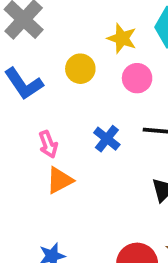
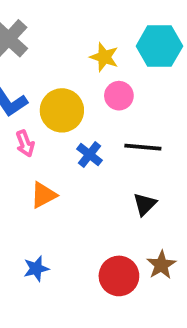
yellow circle: (80, 69) -> (62, 110), moved, size x1.5
pink arrow: (48, 144) -> (25, 144), moved

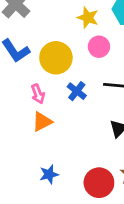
pink arrow: (25, 144) -> (38, 94), moved
blue star: (36, 269) -> (49, 174), moved

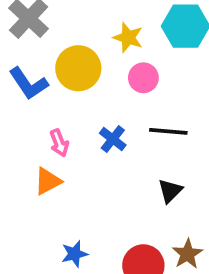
yellow circle: (56, 58) -> (78, 68), moved
orange triangle: (42, 122) -> (48, 181), moved

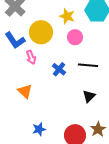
pink arrow: (59, 143) -> (31, 57), moved
orange triangle: (48, 181) -> (25, 91), turned -49

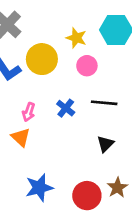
pink arrow: (31, 57) -> (29, 112), moved, turned 40
blue star: (39, 129) -> (39, 188), size x1.5

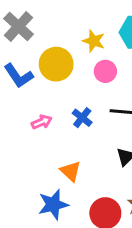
pink arrow: (29, 112) -> (42, 122), turned -132
orange triangle: (21, 137) -> (71, 171), moved

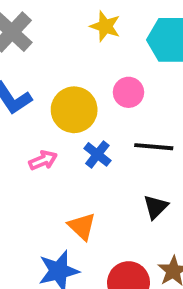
yellow star: (94, 41) -> (105, 26), moved
yellow circle: (56, 64) -> (74, 110), moved

